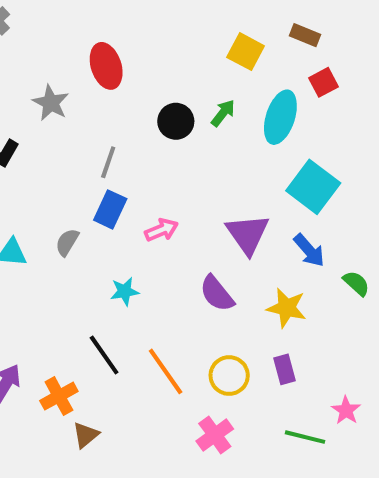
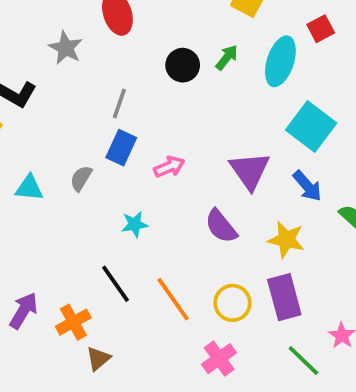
purple rectangle: (284, 369) -> (284, 297), size x1.6
green line: (305, 437) -> (303, 360), turned 30

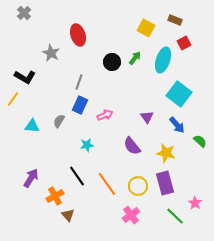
purple triangle: (250, 171) -> (147, 117), size x0.6
purple arrow: (23, 311) -> (31, 178), moved
brown triangle: (98, 359) -> (68, 215), turned -32

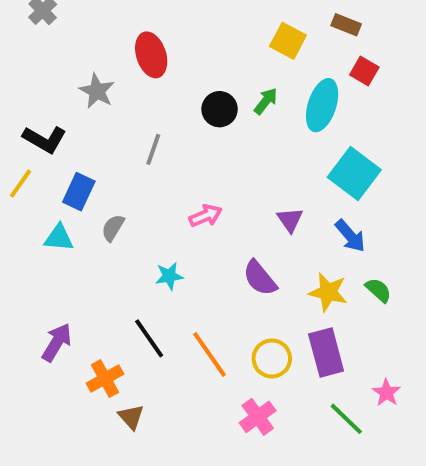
red square: (184, 43) -> (364, 71), turned -32
blue rectangle: (80, 105) -> (79, 192), moved
green semicircle: (200, 141) -> (378, 290), moved

